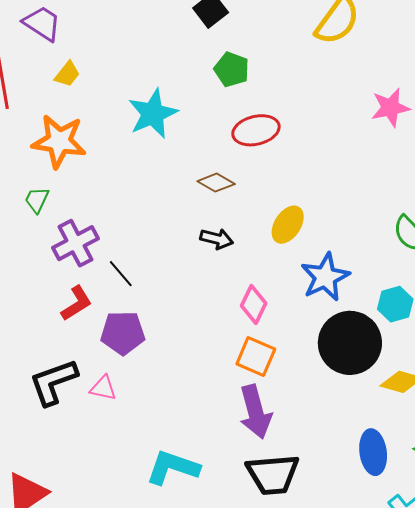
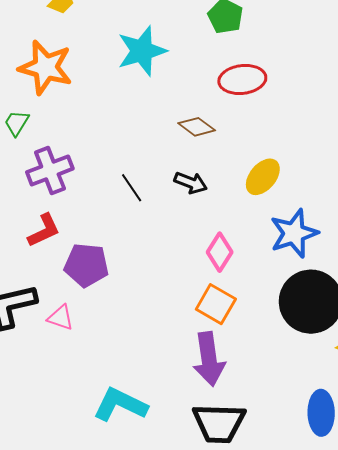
black line: (121, 274) -> (132, 188), moved

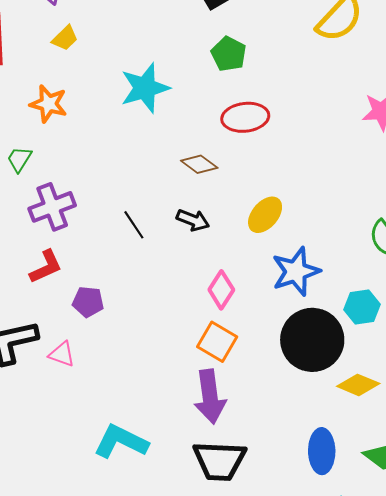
orange star: (46, 67) -> (49, 104), size x0.7
purple pentagon: (86, 265) -> (88, 302), size x0.7

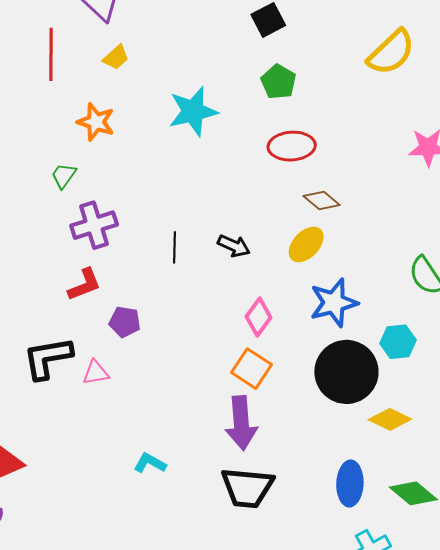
brown diamond: (199, 164) -> (322, 201), moved
black line: (134, 225) -> (175, 247), turned 32
pink triangle: (62, 354) -> (96, 373), turned -32
cyan L-shape: (121, 442) -> (150, 463), size x0.6

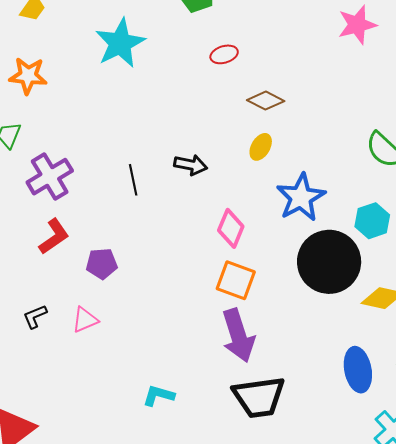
red ellipse: (292, 146) -> (224, 54), size x0.6
yellow ellipse: (306, 244) -> (261, 147), size x0.7
black L-shape: (48, 358) -> (35, 316), size x0.5

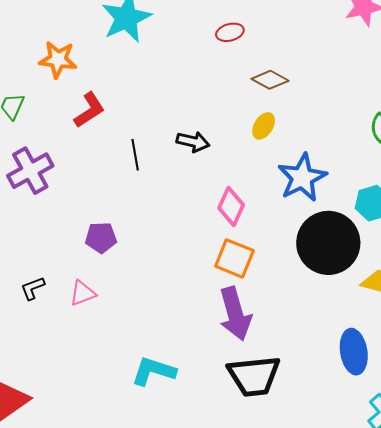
orange star: (28, 76) -> (58, 59), moved
purple cross: (50, 177) -> (30, 171), moved
red L-shape: (54, 237) -> (89, 110), moved
cyan L-shape: (158, 395) -> (154, 371), size x1.4

